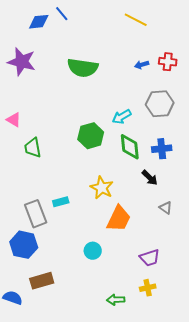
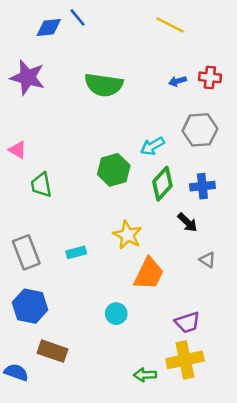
green diamond: (130, 147) -> (162, 184), turned 48
gray rectangle: (36, 214) -> (26, 252), moved
brown rectangle: (42, 281) -> (52, 351), turned 35
yellow cross: (148, 288) -> (185, 360), size x1.8

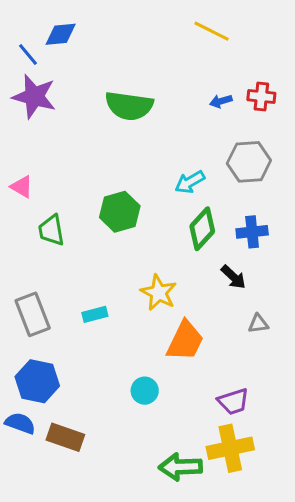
blue line: (77, 17) -> (28, 54), moved
green hexagon: (114, 170) -> (120, 212), moved
gray triangle: (207, 260) -> (258, 324), turned -42
blue semicircle: (16, 372) -> (20, 423), moved
green arrow: (145, 375) -> (180, 467), size x1.5

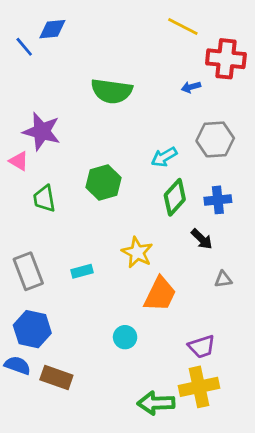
purple star: (34, 96) -> (42, 131), moved
red cross: (261, 96) -> (226, 59), moved, size x1.6

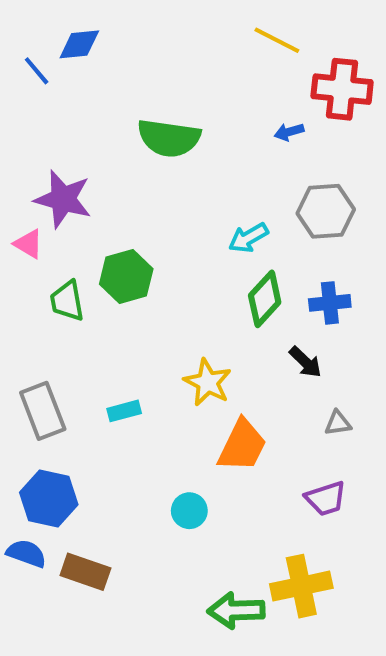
green hexagon: (104, 182) -> (126, 276), moved
purple trapezoid: (202, 347) -> (326, 498), moved

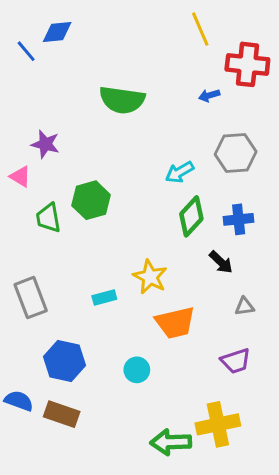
yellow line: (277, 40) -> (200, 29), turned 40
purple star: (63, 199) -> (45, 144), size x0.7
cyan rectangle: (124, 411) -> (104, 298), moved
orange trapezoid: (242, 446) -> (175, 323), turned 51
blue hexagon: (49, 498) -> (65, 361), moved

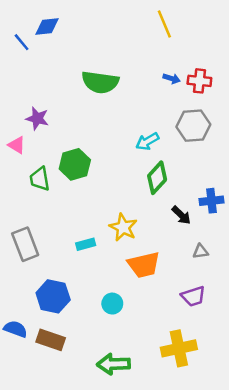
red cross: (247, 64) -> (199, 81), moved, size x0.7
blue arrow: (209, 95) -> (172, 78), turned -147
blue cross: (239, 219) -> (212, 201), moved
green arrow: (171, 442) -> (114, 364), moved

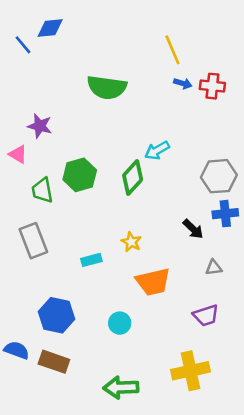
yellow line: (164, 24) -> (172, 50), moved
gray hexagon: (193, 126) -> (219, 176), moved
green diamond: (157, 178) -> (133, 177), moved
yellow star: (123, 227) -> (131, 242), size x0.7
gray rectangle: (25, 244) -> (33, 241), moved

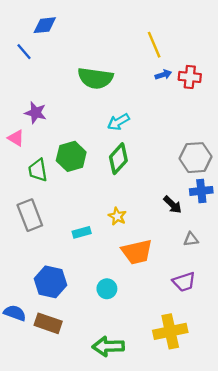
blue line: (23, 45) -> (24, 52), moved
blue arrow: (183, 83) -> (163, 75), turned -35
cyan arrow: (157, 150) -> (118, 122), moved

